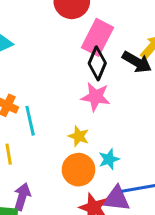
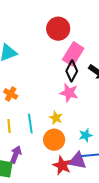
cyan line: (30, 121) -> (30, 124), moved
cyan star: (109, 159) -> (86, 135), moved

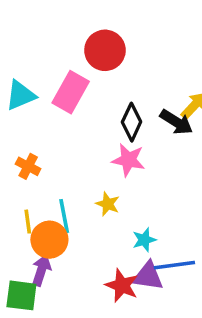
pink rectangle: (73, 54) -> (71, 92), moved
cyan star: (86, 135) -> (144, 240), moved
orange circle: (54, 140) -> (49, 240), moved

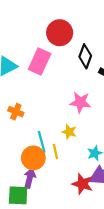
black diamond: (132, 122) -> (85, 56), moved
yellow line: (28, 222) -> (55, 151), moved

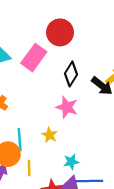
black diamond: (85, 56) -> (71, 74), moved
yellow line: (55, 151) -> (29, 168), moved

